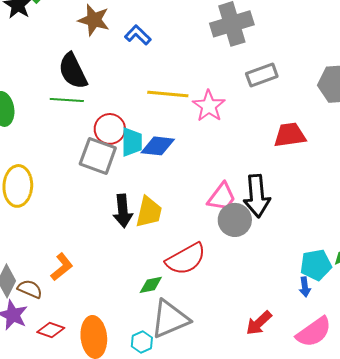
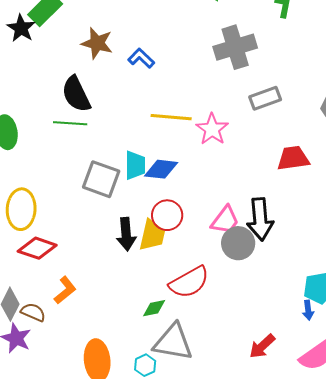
red circle: (110, 129) -> (167, 215), moved
gray triangle: (170, 319) -> (173, 342), turned 33
red diamond: (51, 330) -> (37, 248), moved, size x1.4

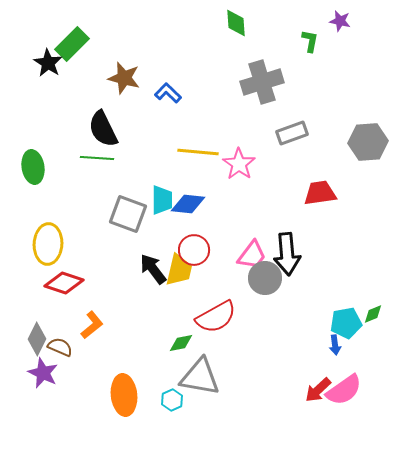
black arrow: (126, 234) -> (153, 269), turned 148
red arrow: (262, 346) -> (318, 390), moved

